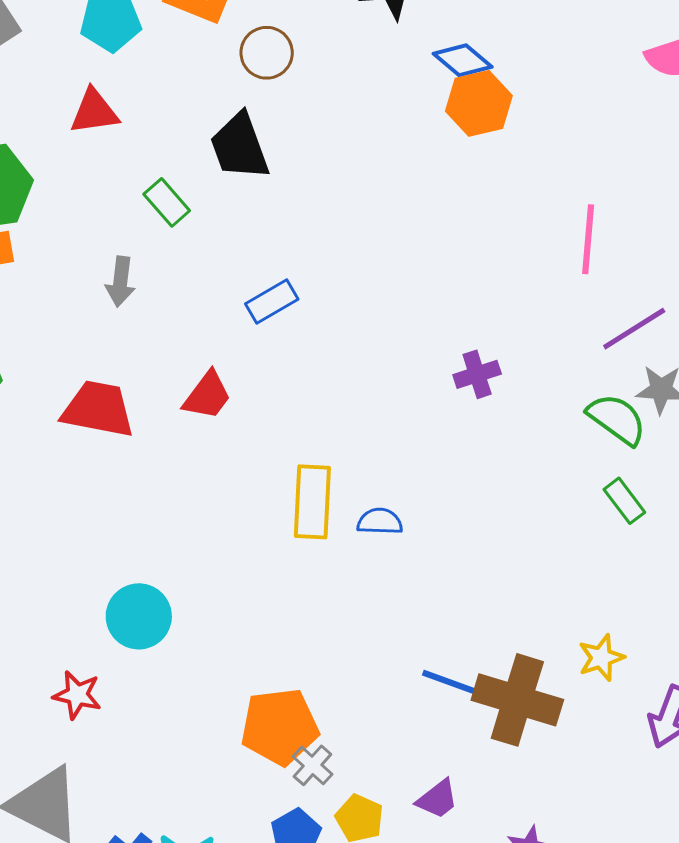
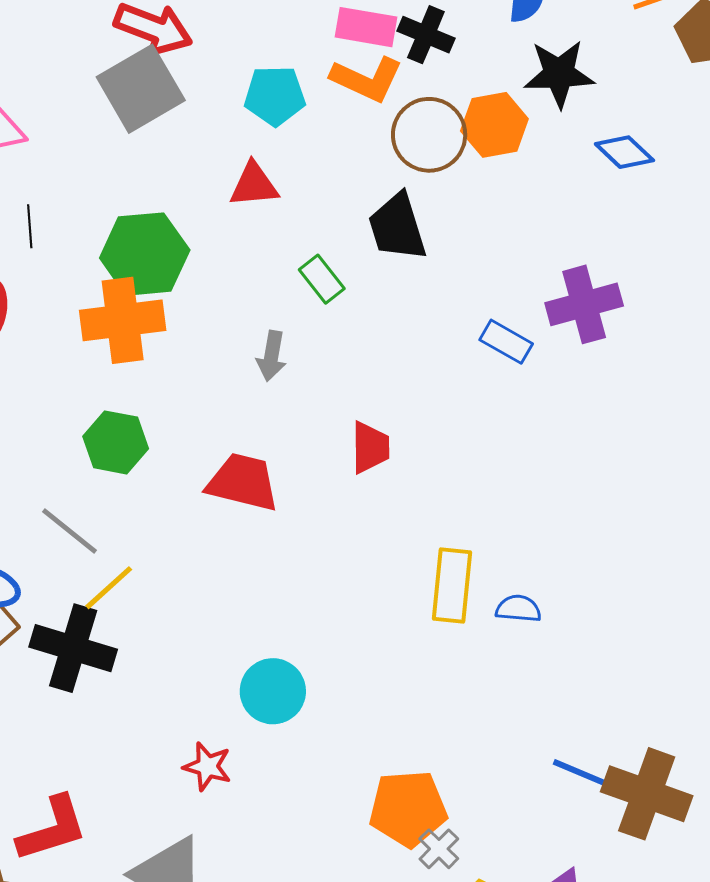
brown circle: (267, 53) -> (429, 135), size x1.4
orange hexagon: (479, 103) -> (494, 125), moved
blue rectangle: (272, 302) -> (506, 342), moved, turned 57
purple cross: (477, 374) -> (584, 304), moved, size x1.6
red trapezoid: (207, 396) -> (370, 447), moved, turned -40

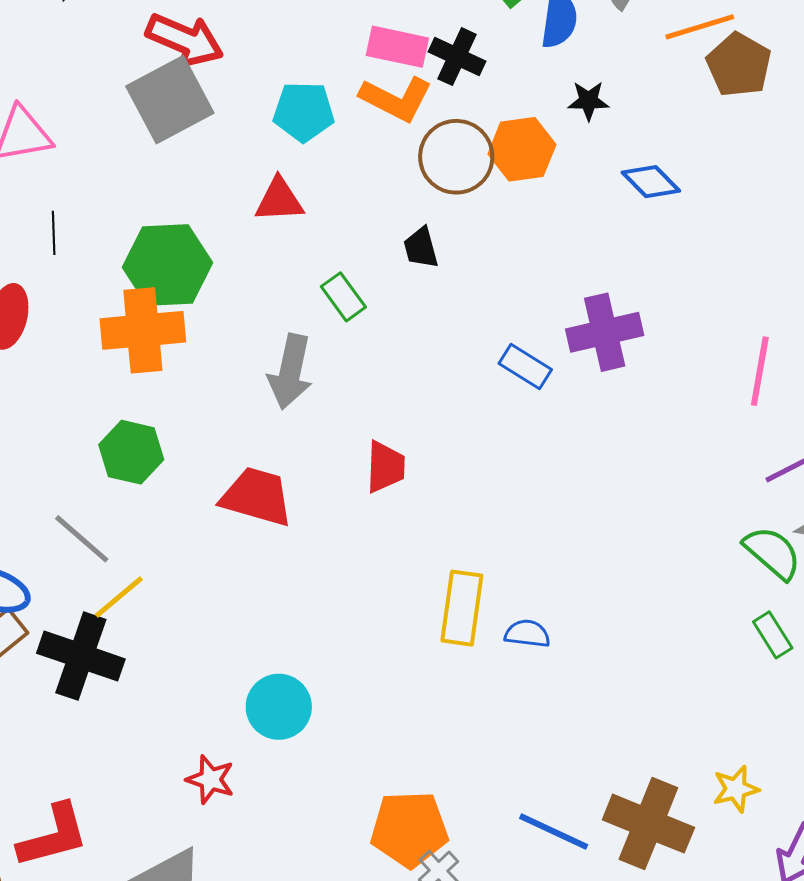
black star: (559, 74) -> (588, 101), size x0.6
black trapezoid: (397, 227) -> (421, 248), size x0.6
gray arrow: (271, 356) -> (290, 372), size x1.5
blue line: (588, 776) -> (554, 832), moved

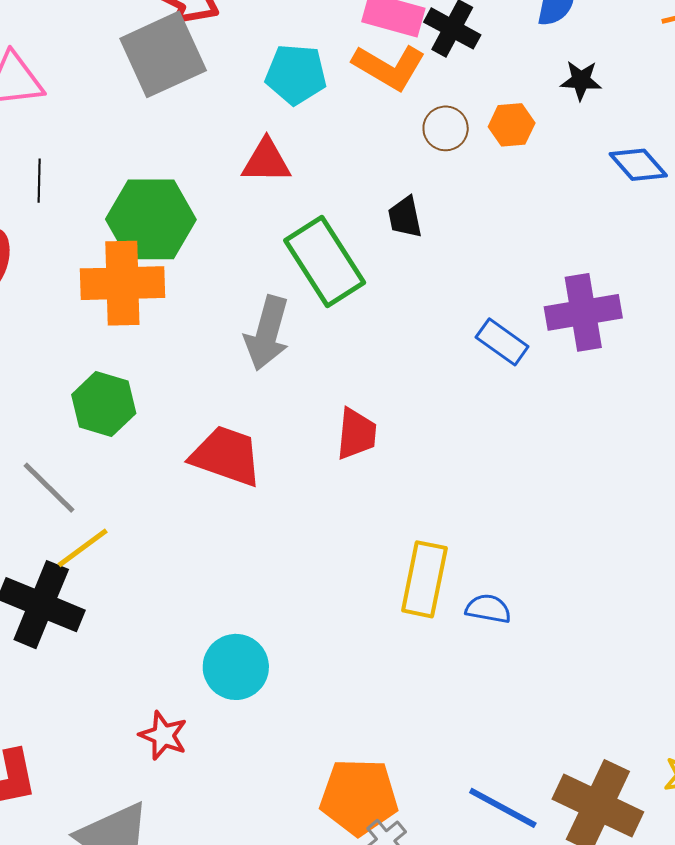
orange hexagon: (522, 149) -> (512, 125), size x0.7
brown circle: (456, 157) -> (446, 128), size x0.6
green rectangle: (343, 297) -> (325, 262), size x1.8

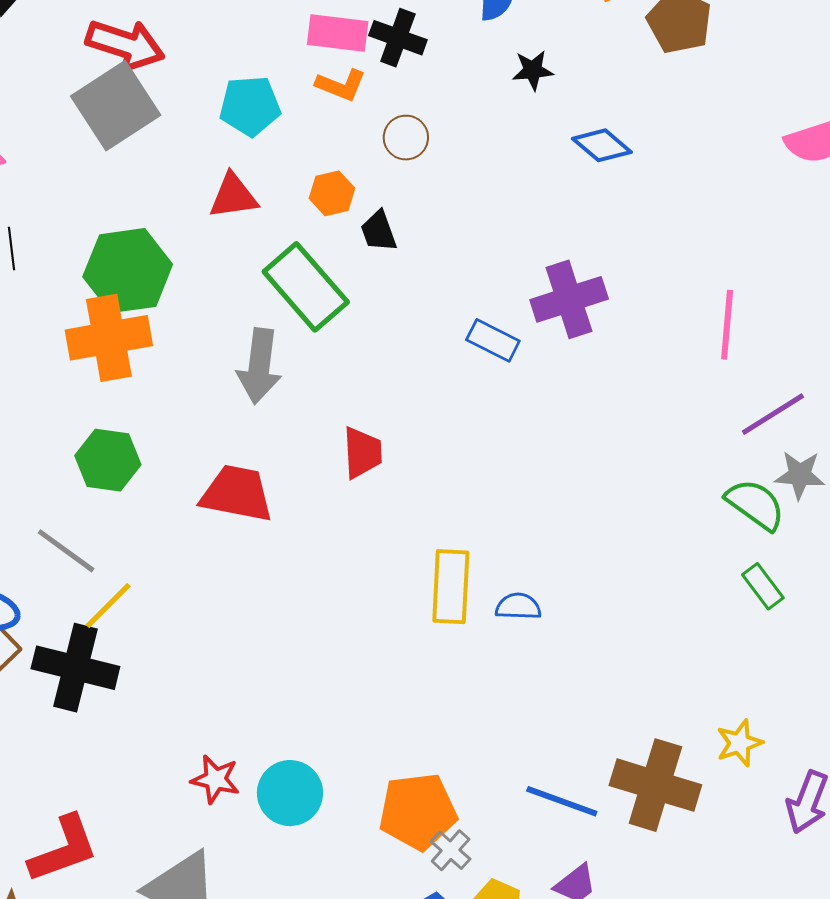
orange L-shape: (389, 67) -> (341, 85), size x0.7
orange hexagon: (512, 125) -> (332, 193), moved
cyan circle: (236, 667) -> (290, 793), moved

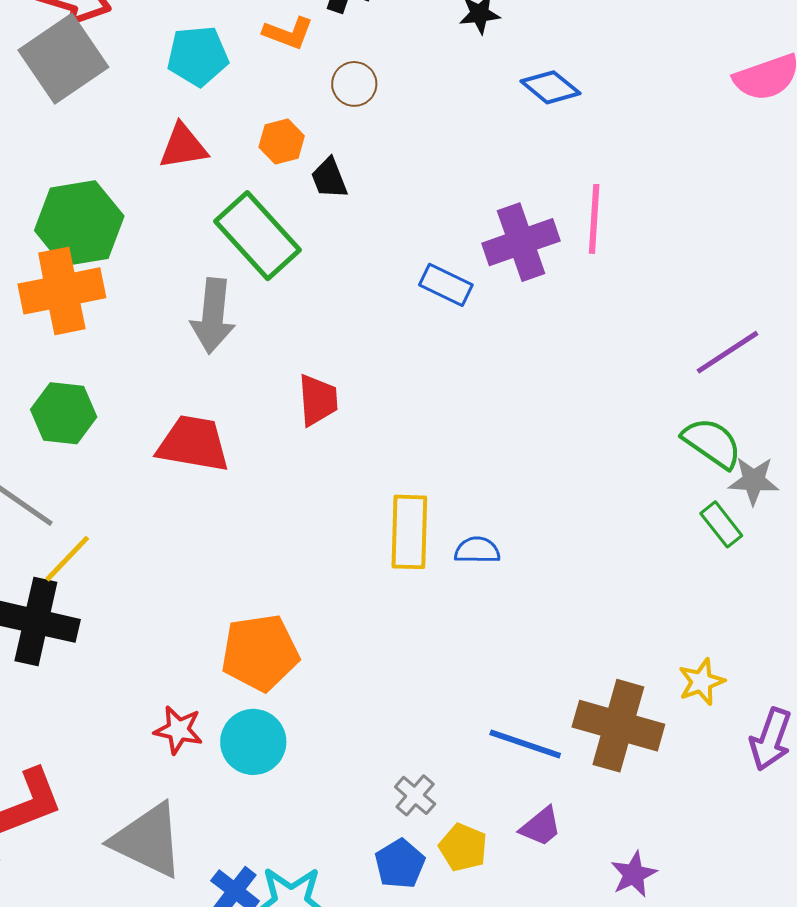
pink line: (727, 325) -> (594, 219), moved
gray star: (800, 475) -> (754, 481), moved
orange pentagon: (418, 811) -> (260, 653), moved

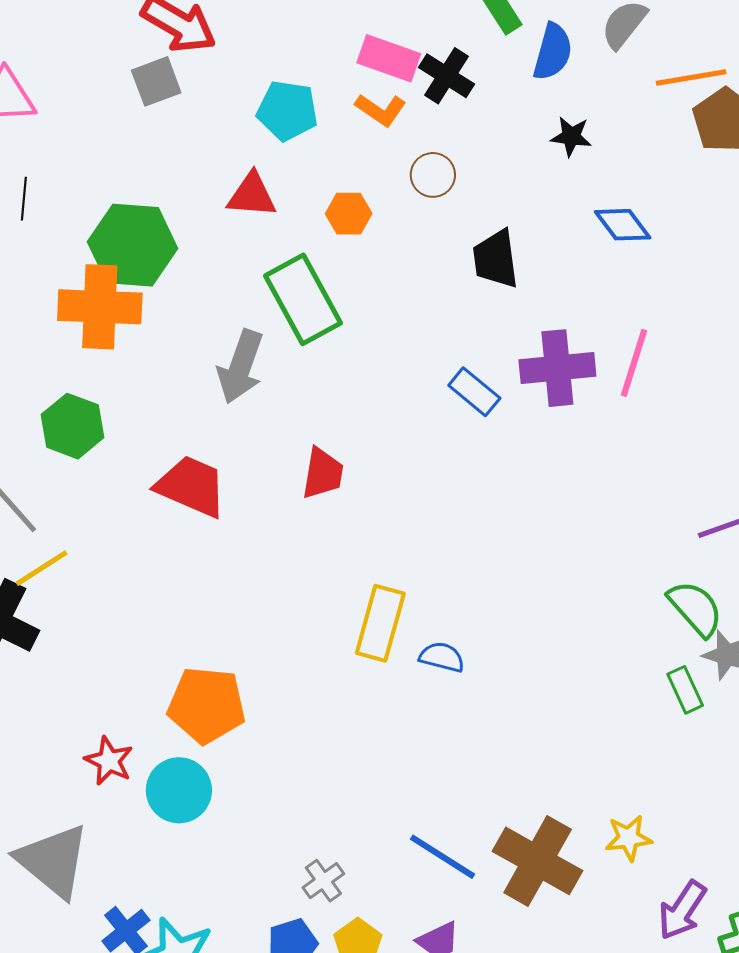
gray square: (63, 59) -> (156, 81), size x0.6
black trapezoid: (329, 178) -> (496, 259), moved, size x1.4

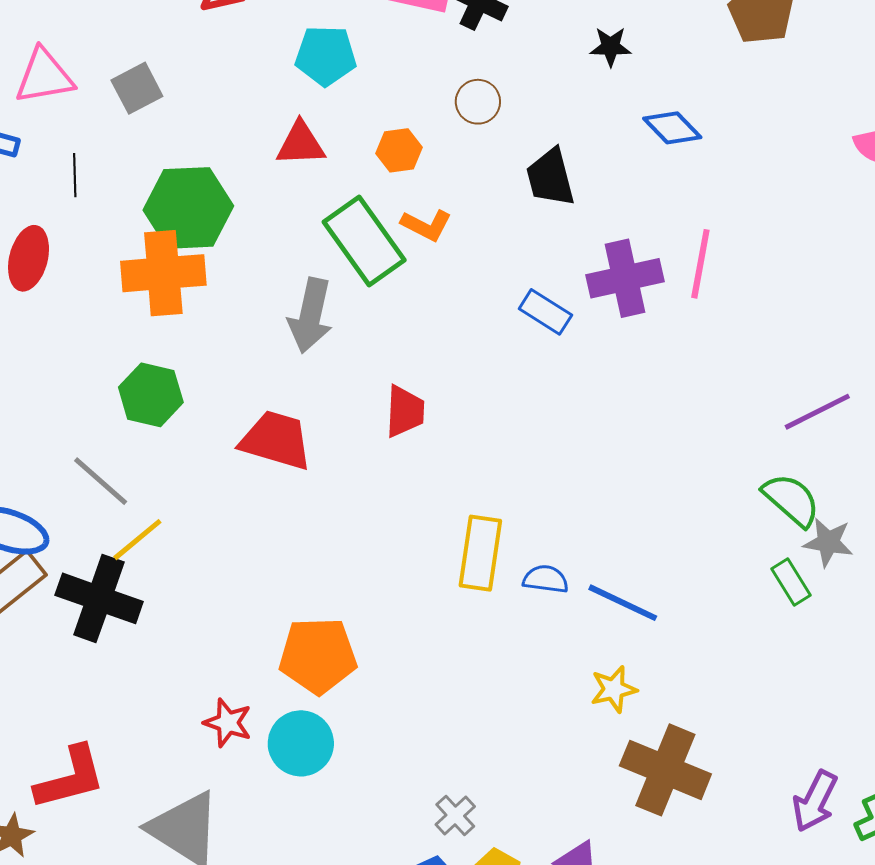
gray square: (156, 81) -> (137, 88), moved
orange L-shape: (381, 110) -> (426, 225), moved
yellow star: (629, 838) -> (614, 689), moved
blue line: (443, 857) -> (623, 603), moved

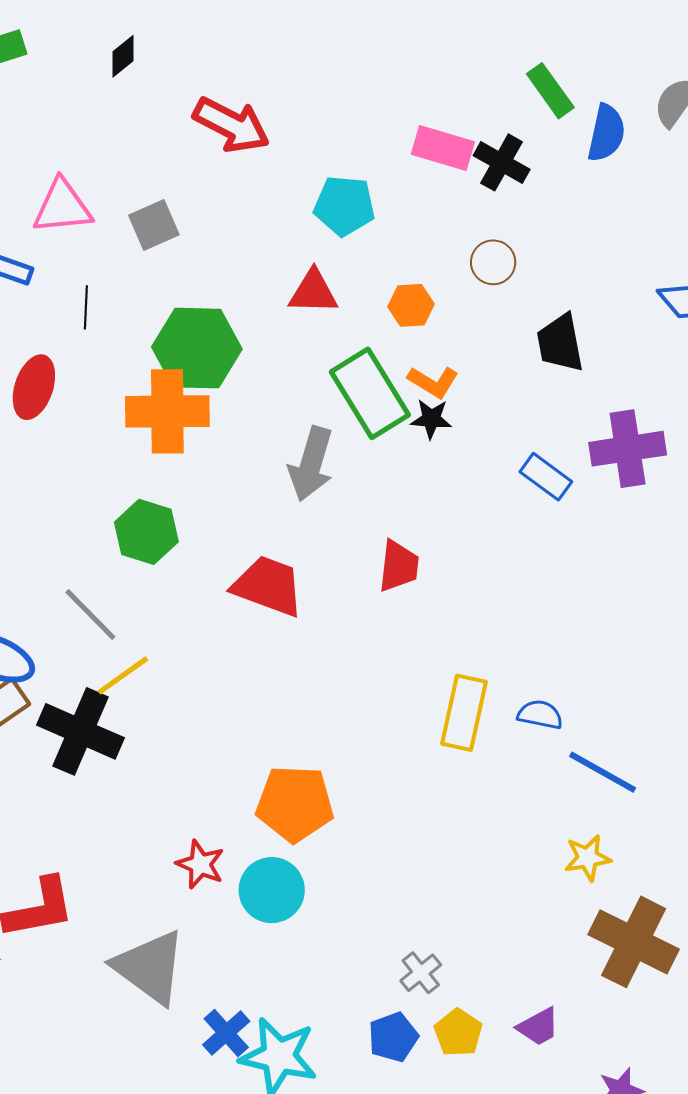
black star: (611, 47) -> (431, 419), moved
blue semicircle: (546, 579) -> (540, 715), moved

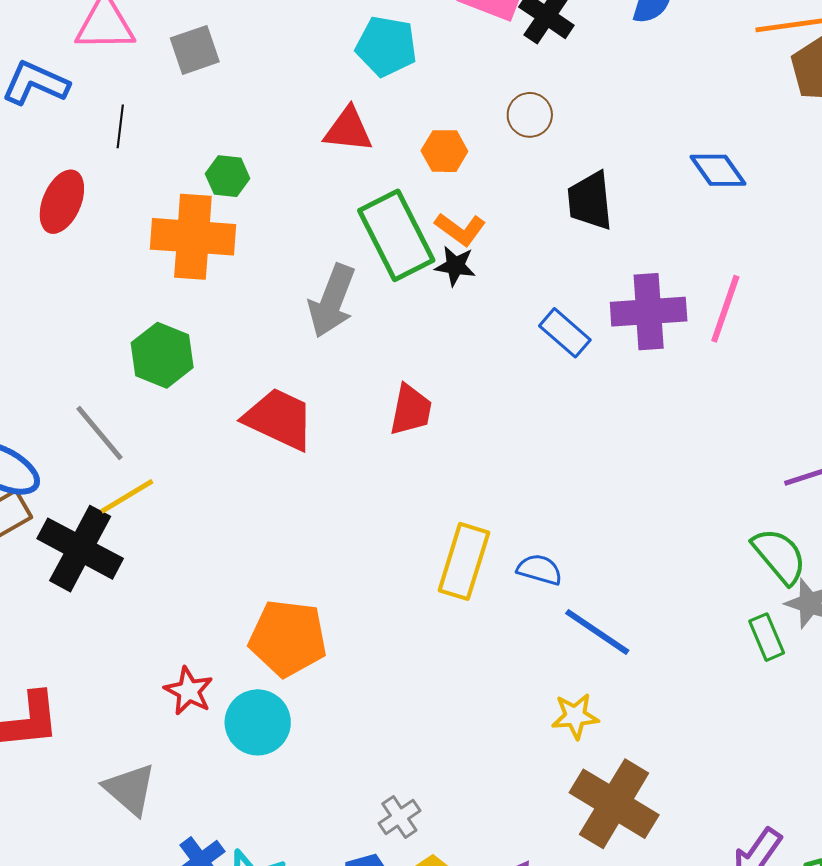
green hexagon: (197, 348) -> (228, 176), size x0.5
gray triangle: (150, 967) -> (130, 789), size x0.7

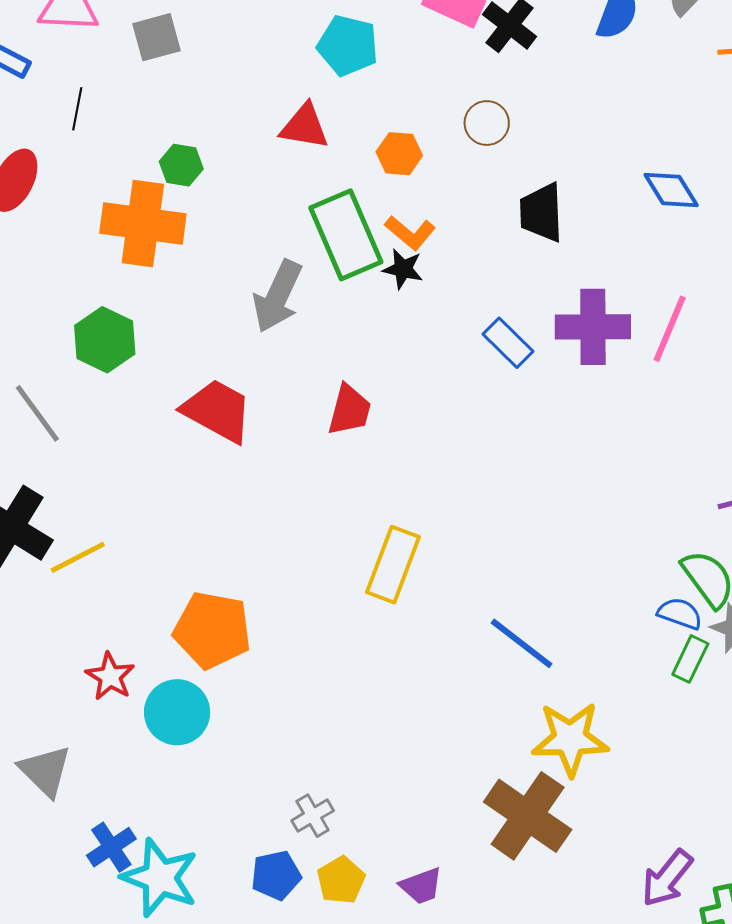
yellow line: (127, 496) -> (78, 557), moved
blue semicircle: (540, 570) -> (680, 614), moved
green rectangle: (767, 637) -> (690, 659), turned 45
yellow star: (575, 716) -> (570, 739), moved, size x1.6

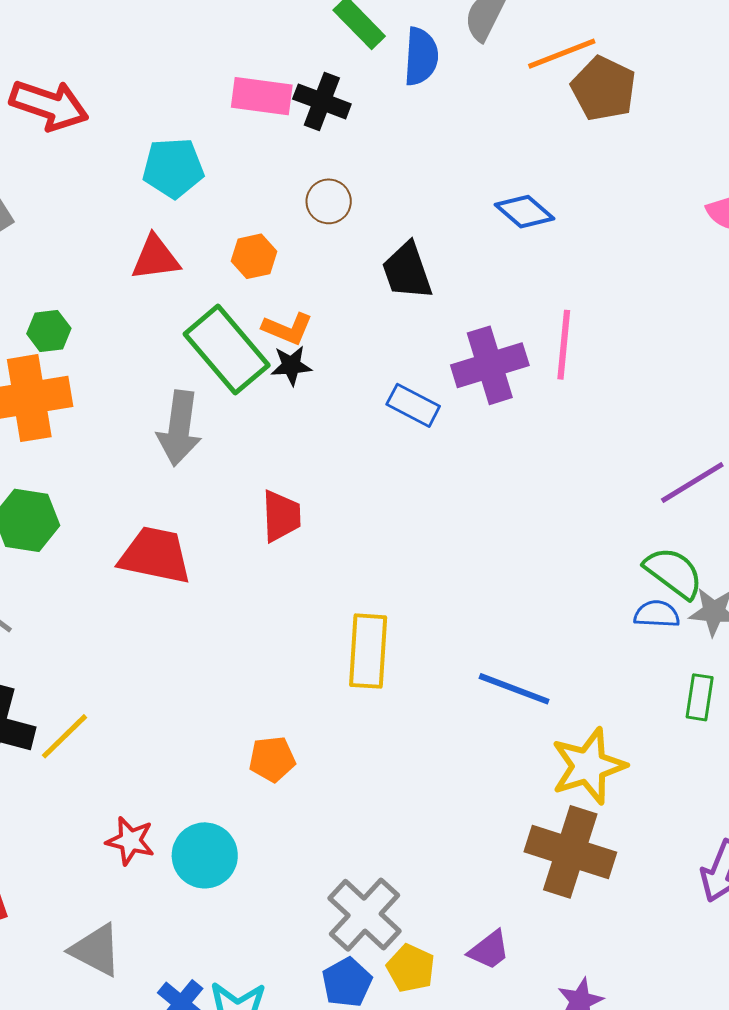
orange pentagon: (212, 630) -> (272, 759), moved, size x0.6
green rectangle: (690, 659) -> (700, 697), moved
gray cross: (313, 816) -> (365, 915), size x1.8

